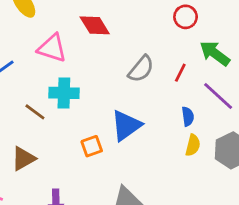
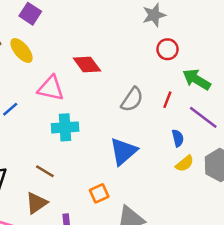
brown line: (35, 112) -> (45, 171), moved
yellow semicircle: (193, 145) -> (185, 163), turned 42
orange square: (92, 146) -> (99, 193), moved
brown triangle: (23, 159) -> (36, 203), moved

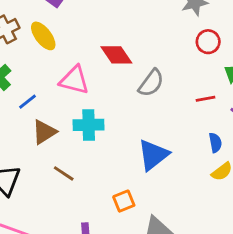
gray semicircle: (132, 99) -> (151, 83), moved
red line: (167, 100) -> (205, 99), turned 56
brown triangle: (36, 203) -> (44, 132), moved

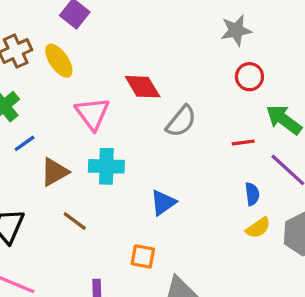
pink triangle: (74, 80) -> (92, 114), turned 36
blue line: (28, 102) -> (25, 143), moved
blue triangle: (153, 155) -> (163, 203), moved, size x0.7
orange square: (124, 201) -> (143, 256), turned 30

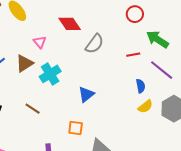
pink triangle: (92, 114) -> (40, 42), size x0.6
cyan cross: (106, 166) -> (50, 74), turned -30
brown triangle: (55, 172) -> (24, 63), moved

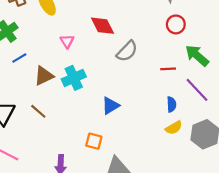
brown triangle: (24, 63) -> (44, 76), moved
brown line: (33, 109) -> (38, 111), moved

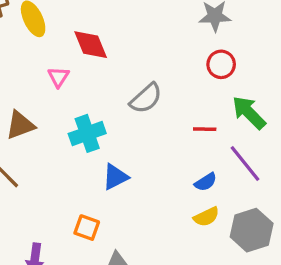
red diamond: (103, 26) -> (91, 45), moved
cyan cross: (74, 78) -> (87, 133), moved
blue semicircle: (172, 104) -> (206, 182), turned 56

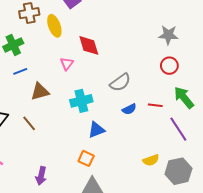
blue semicircle: (206, 182) -> (129, 109), moved
orange square: (87, 228) -> (86, 158), moved

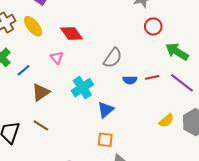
blue line: (20, 71) -> (24, 70), moved
red line: (155, 105) -> (152, 77), moved
blue semicircle: (129, 109) -> (130, 80), turned 48

